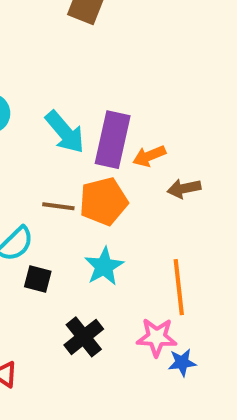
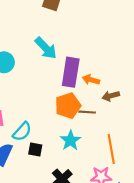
cyan arrow: (65, 132) -> (46, 48), moved
orange arrow: (149, 156) -> (91, 80), turned 42
brown line: (58, 206) -> (87, 112), moved

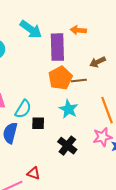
orange arrow: (91, 80) -> (78, 30), moved

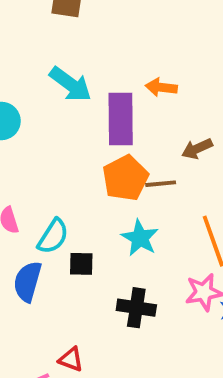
black cross: (67, 146) -> (136, 308), turned -30

